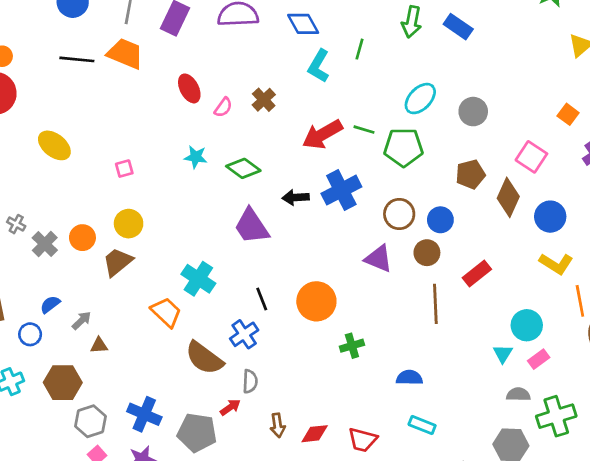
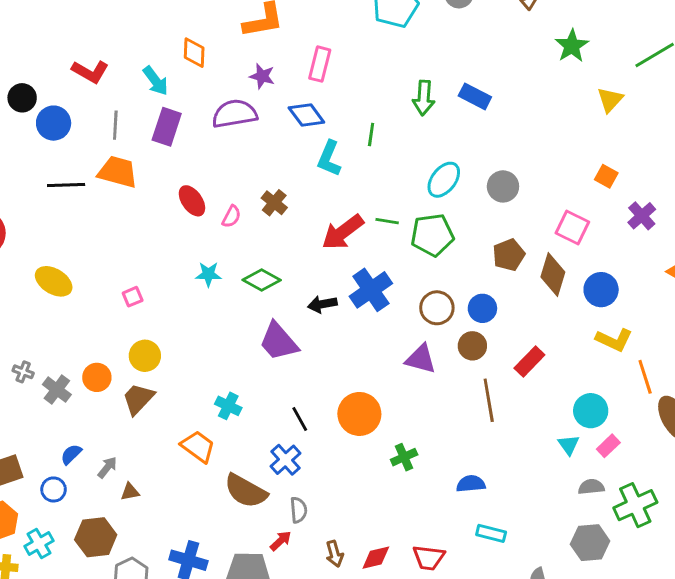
cyan cross: (198, 279) -> (228, 406), size x0.7

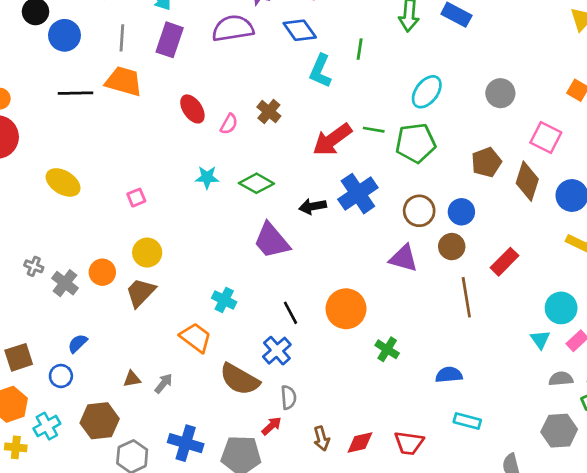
gray circle: (503, 186) -> (500, 93), moved
green cross: (404, 457) -> (387, 349), turned -35
gray arrow: (107, 467) -> (164, 383), moved

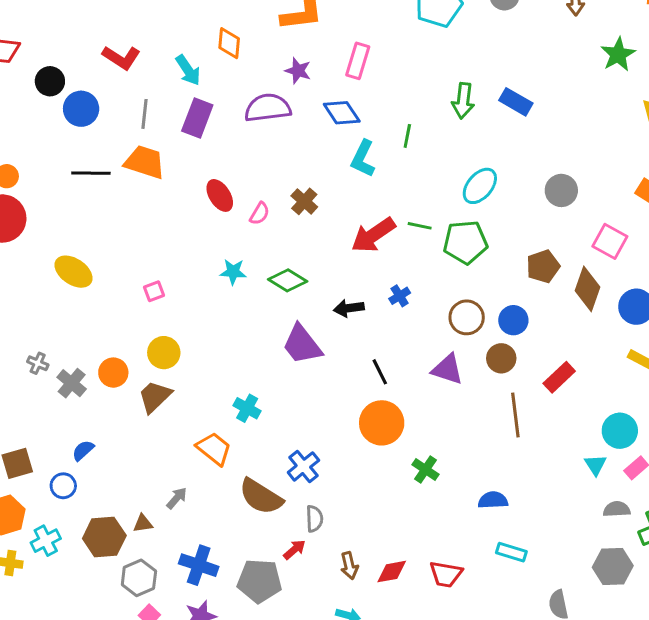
blue cross: (358, 194) -> (400, 296), size x0.5
black line: (290, 313) -> (380, 372), moved
brown triangle: (132, 379) -> (143, 523), moved

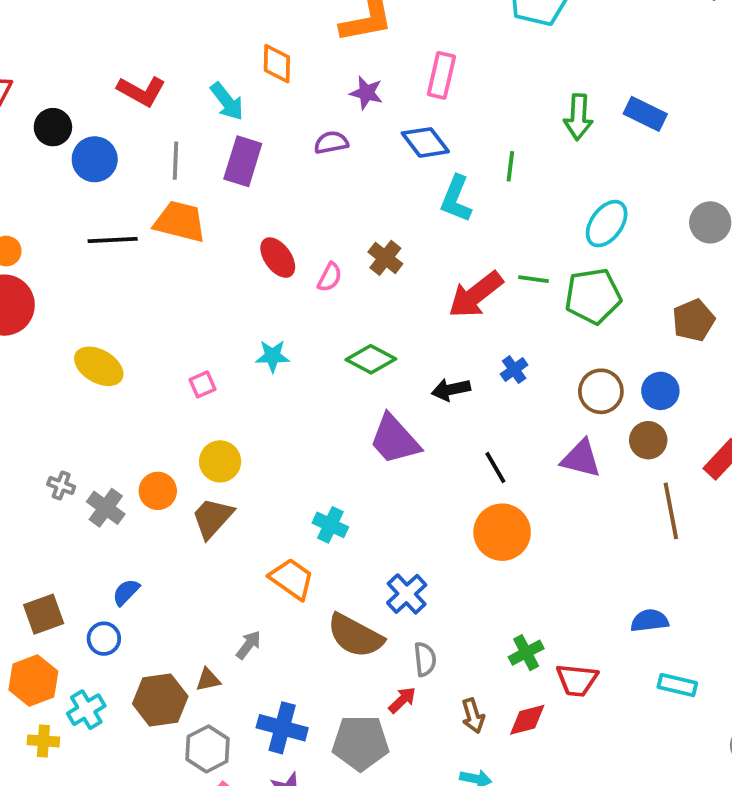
purple semicircle: (268, 108) -> (331, 143), size x0.6
cyan star: (233, 272) -> (273, 356), moved
green cross: (426, 469) -> (526, 653), moved, turned 32
red trapezoid: (446, 574) -> (577, 680), moved

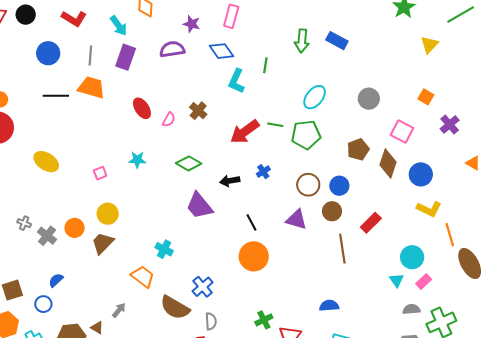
black circle: (53, 127) -> (26, 15), moved
purple semicircle: (331, 143) -> (172, 49), size x1.4
brown triangle: (208, 680) -> (97, 328), turned 40

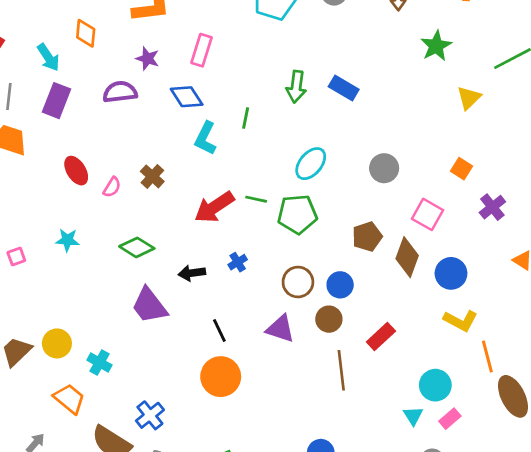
yellow circle: (108, 214) -> (57, 343), moved

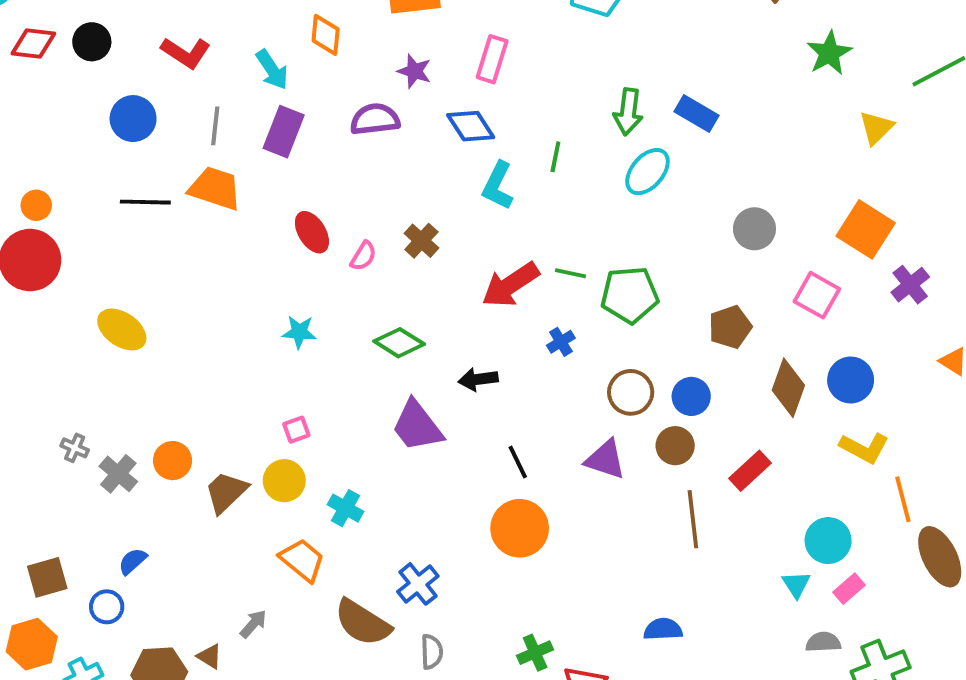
cyan ellipse: (311, 164) -> (647, 172), moved
orange square: (461, 169) -> (866, 229), size x1.8
pink square: (16, 256) -> (296, 430), moved
brown diamond: (407, 257) -> (788, 388), moved
blue cross: (238, 262) -> (561, 342), moved

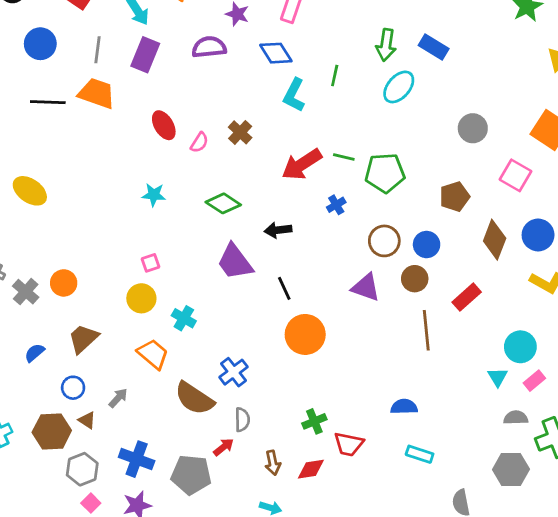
black line: (518, 462) -> (284, 288), moved
brown trapezoid: (226, 492) -> (83, 339), moved
blue circle: (107, 607) -> (73, 388), moved

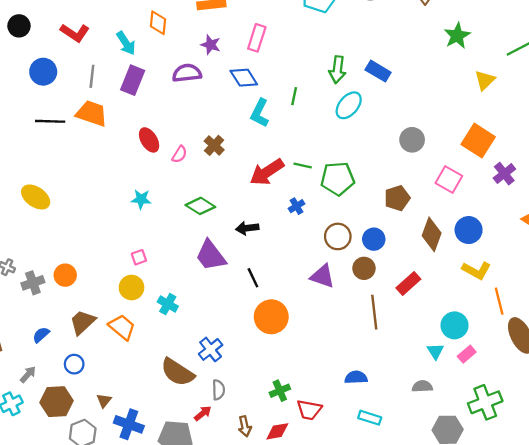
gray cross: (26, 292) -> (33, 283), turned 30
orange trapezoid: (153, 354) -> (122, 327), moved
gray arrow: (118, 398) -> (28, 374), moved
gray semicircle: (516, 418) -> (422, 386), moved
brown triangle: (87, 420) -> (104, 401), moved, turned 35

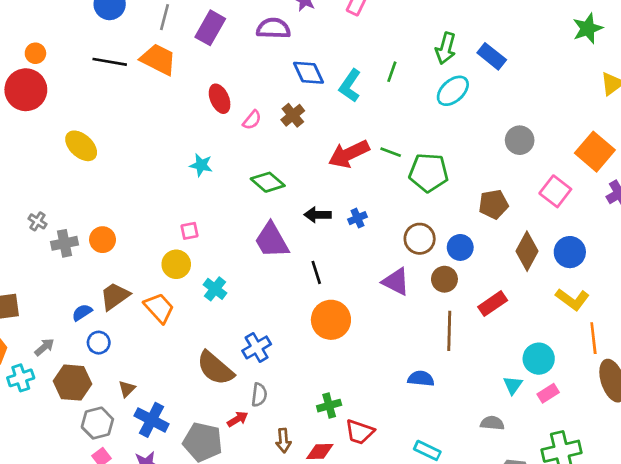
blue diamond: (244, 78) -> (309, 73), moved
blue cross: (297, 206) -> (358, 218), moved
blue semicircle: (41, 335) -> (82, 312), moved
blue semicircle: (356, 377) -> (421, 379), moved

